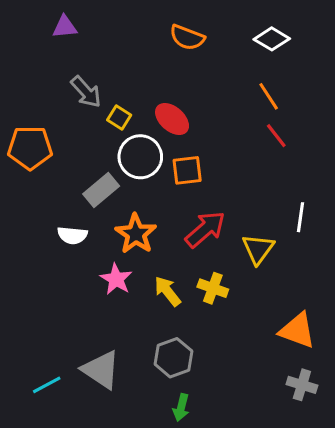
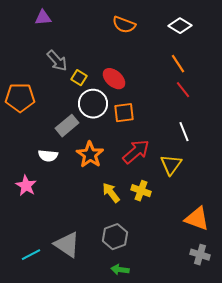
white line: (300, 217) -> (184, 132), moved, turned -30
pink star: (116, 279) -> (26, 186), moved
green arrow: (181, 408) -> (120, 270), turned 84

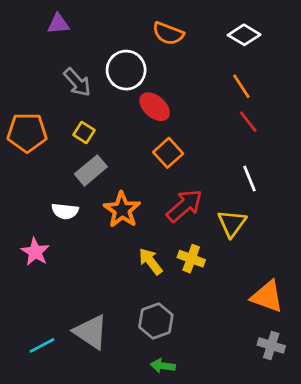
yellow square: (79, 78) -> (84, 132), moved
white circle: (93, 104) -> (126, 70), moved
orange square: (124, 113) -> (168, 153), turned -35

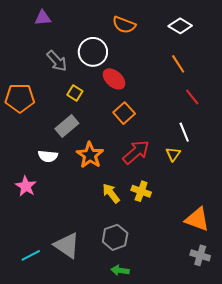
red line: (248, 122) -> (192, 97), moved
yellow square: (84, 132) -> (75, 93), moved
yellow triangle: (232, 223) -> (173, 154), moved, size x0.7

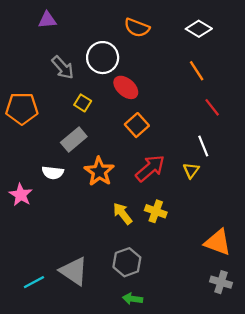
pink star: (26, 186) -> (21, 195), moved

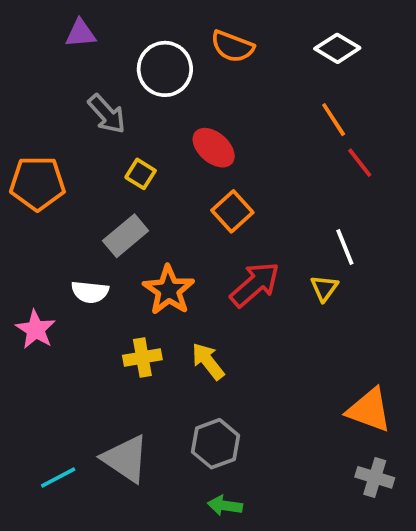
white circle: (103, 58) -> (165, 69), moved
red line: (212, 107) -> (360, 163), moved
yellow cross: (156, 211) -> (142, 358), moved, turned -30

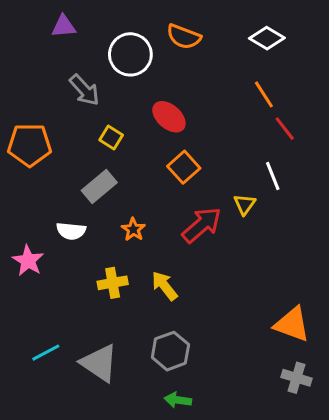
white line: (345, 247) -> (273, 176), moved
yellow triangle: (324, 288) -> (245, 204), moved
orange star: (169, 290) -> (133, 229), size x0.6
cyan line: (58, 477) -> (46, 353), moved

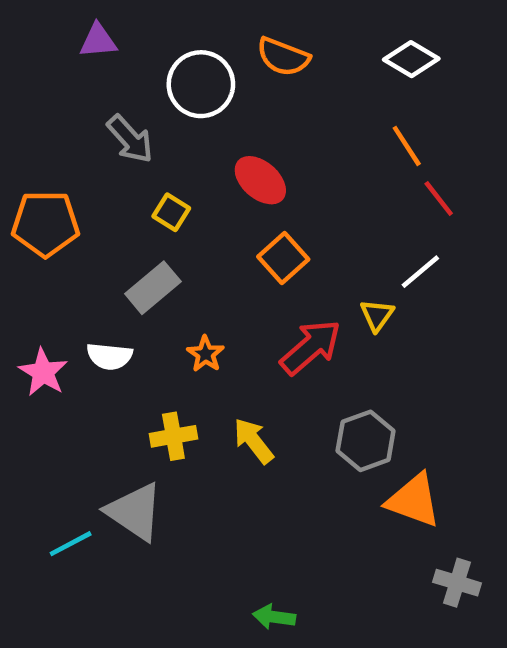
white line: (273, 176) -> (420, 272), turned 72
pink star: (28, 261) -> (43, 372), moved
orange triangle: (292, 324) -> (414, 500), moved
gray hexagon: (170, 351) -> (366, 441), moved
gray triangle: (99, 363) -> (135, 512), moved

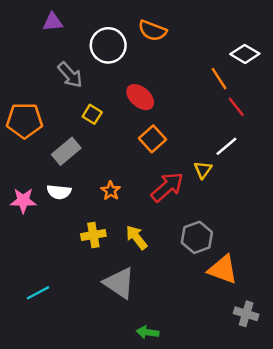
white diamond: (411, 59) -> (245, 54), moved
gray rectangle: (153, 288) -> (66, 151), moved
pink star: (43, 372) -> (23, 200), turned -30
gray triangle: (135, 512) -> (119, 283), moved

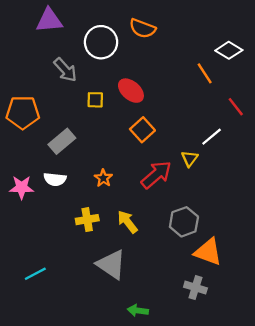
purple triangle: (53, 22) -> (49, 20), size x1.4
red line: (236, 107) -> (236, 107), moved
yellow square: (92, 114) -> (95, 100), moved, turned -30
gray cross: (246, 314) -> (195, 288), moved

